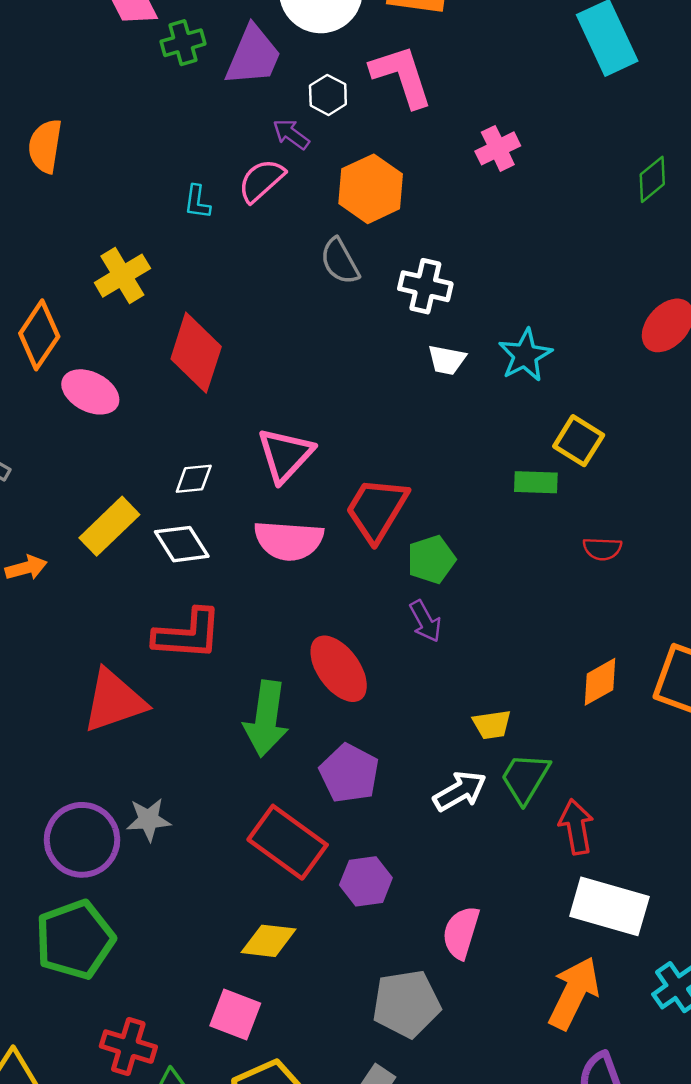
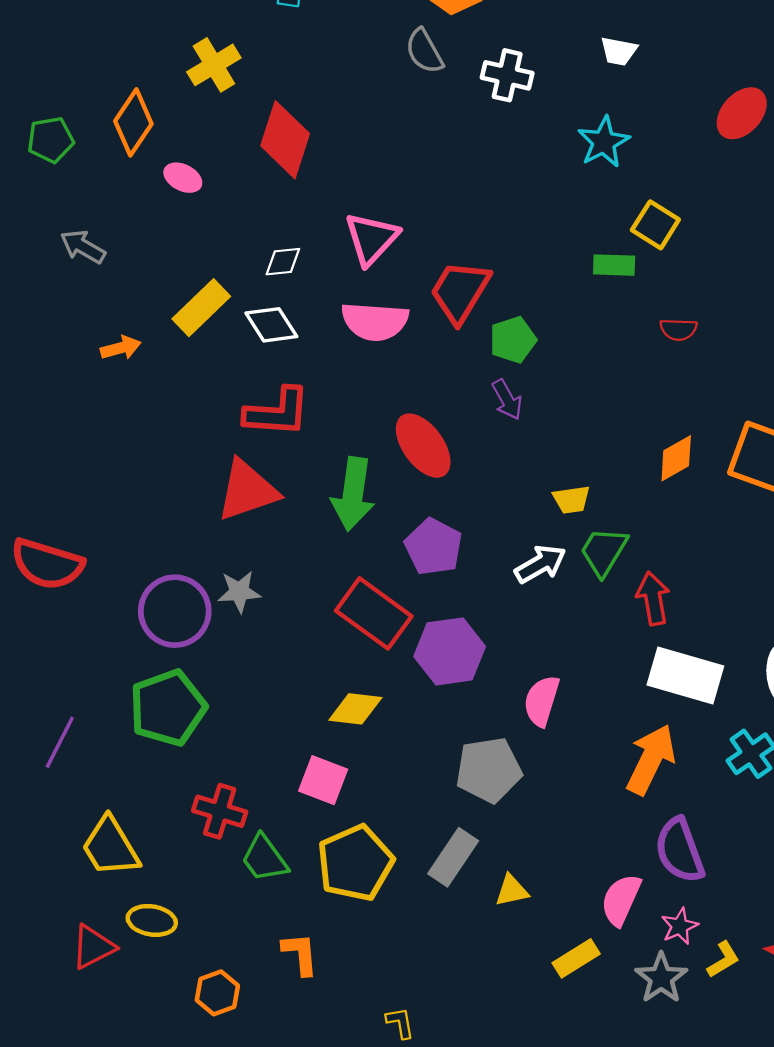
white trapezoid: (447, 360) -> (619, 51), moved
pink ellipse: (90, 392) -> (183, 178), size x0.7
red triangle: (114, 701) -> (247, 490), moved
purple hexagon: (366, 881) -> (450, 651), size x1.4

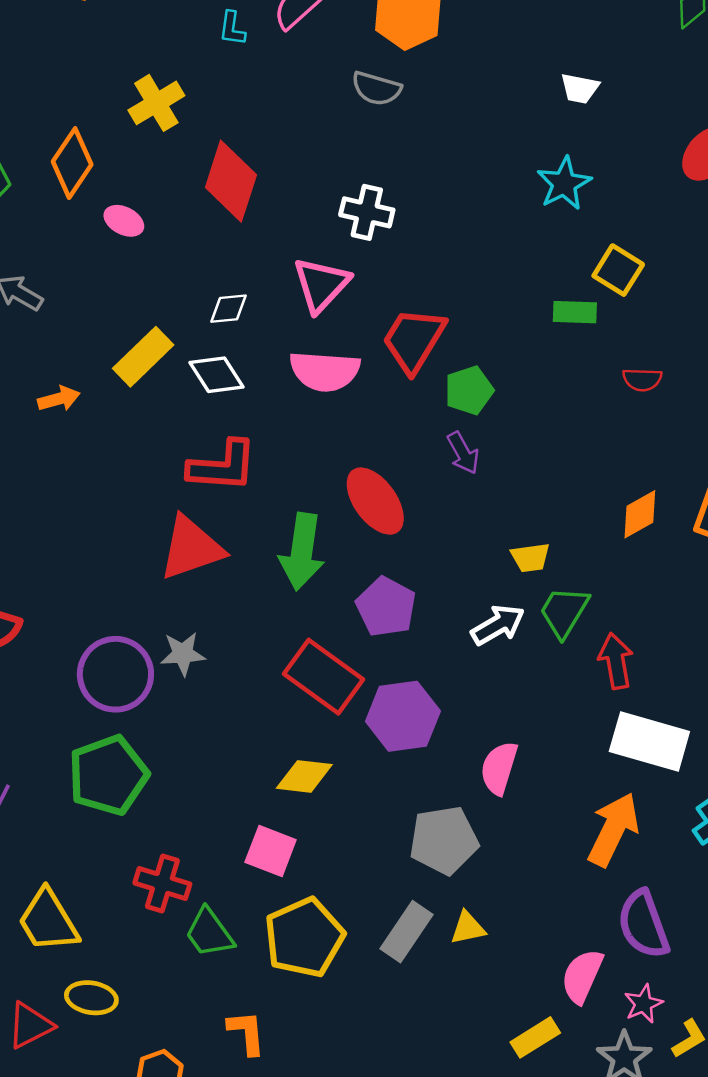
gray semicircle: (424, 51) -> (376, 88), turned -45
white cross: (507, 75) -> (367, 212), moved
yellow triangle: (512, 891) -> (468, 928), moved

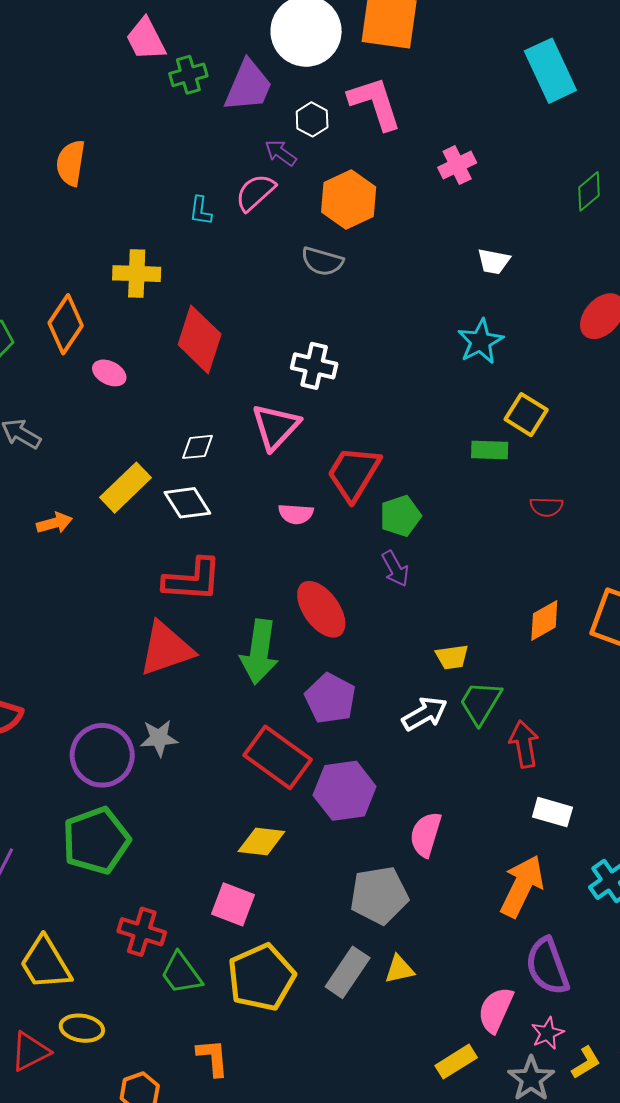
yellow cross: (156, 103) -> (137, 274), turned 33
pink semicircle: (325, 371) -> (296, 514), moved, size x0.6
white rectangle: (649, 742) -> (552, 812), size x0.6

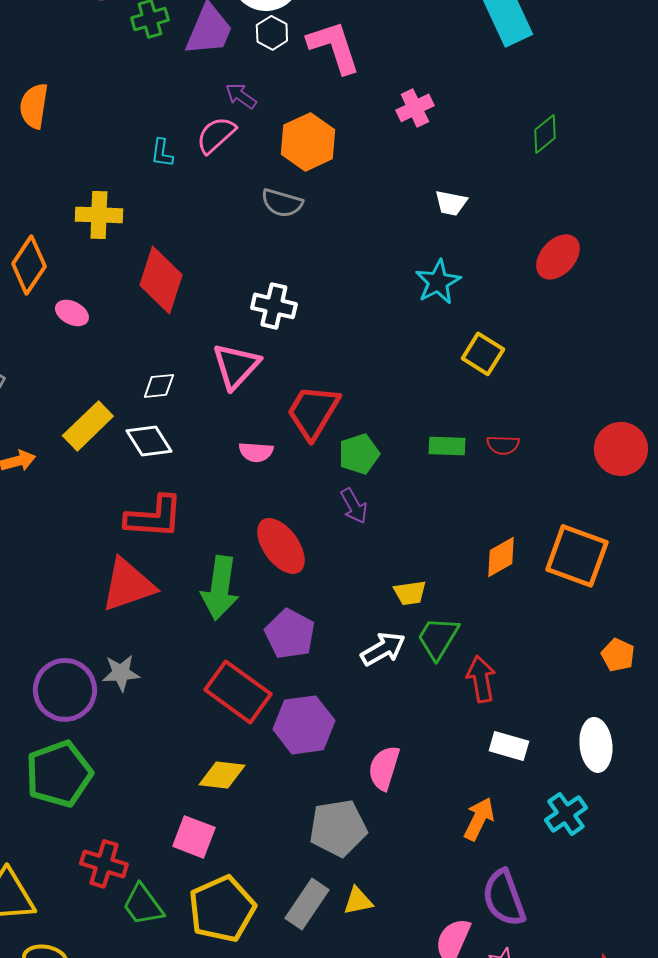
white hexagon: (312, 119) -> (272, 33), moved
green rectangle: (490, 450) -> (447, 446), moved
orange arrow: (522, 886) -> (479, 819), size x0.7

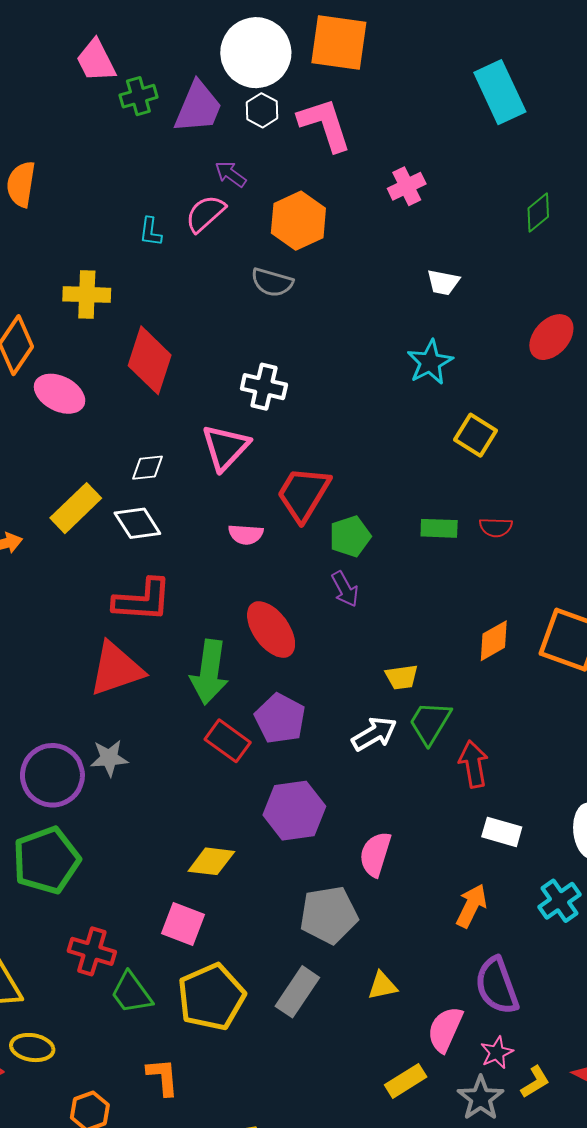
pink ellipse: (72, 313) -> (60, 394), size x1.5
red rectangle: (238, 692) -> (228, 741), moved, size x0.7
yellow triangle: (358, 901) -> (382, 986), moved

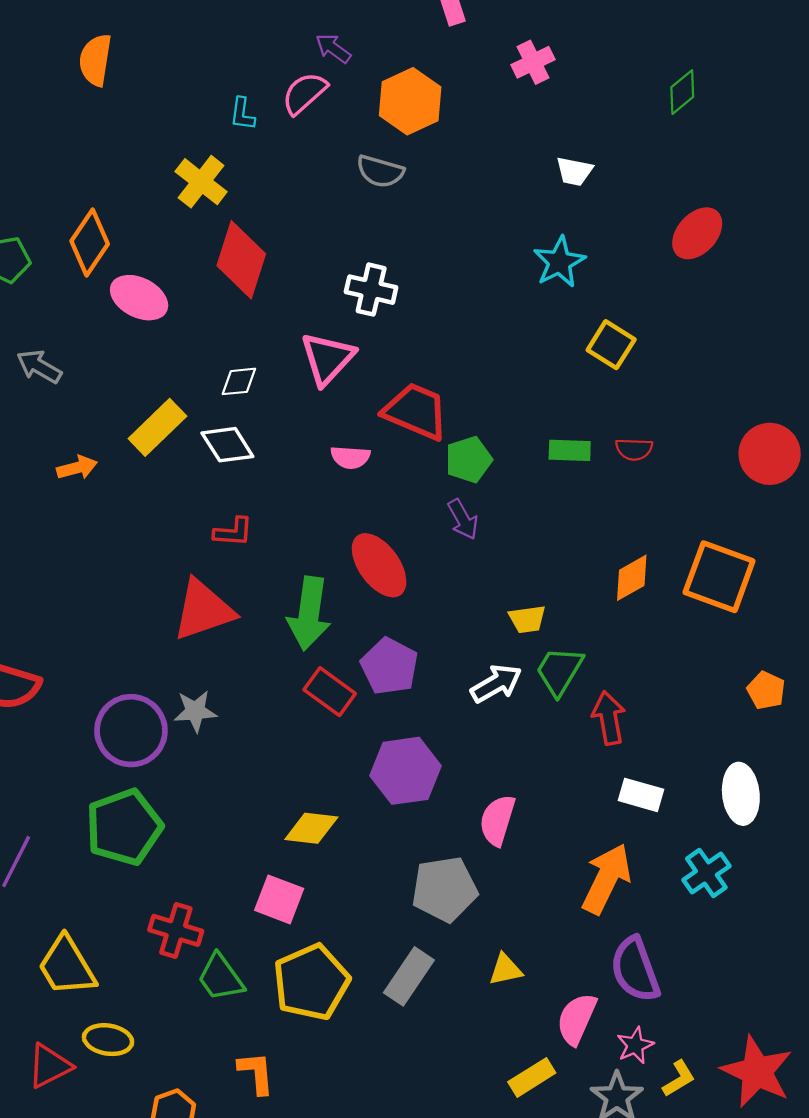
yellow cross: (87, 295) -> (201, 182), moved, turned 36
red trapezoid: (303, 494) -> (416, 411), turned 82
red L-shape: (143, 600) -> (233, 532), size x0.6
orange arrow: (471, 906) -> (606, 879), size x1.4

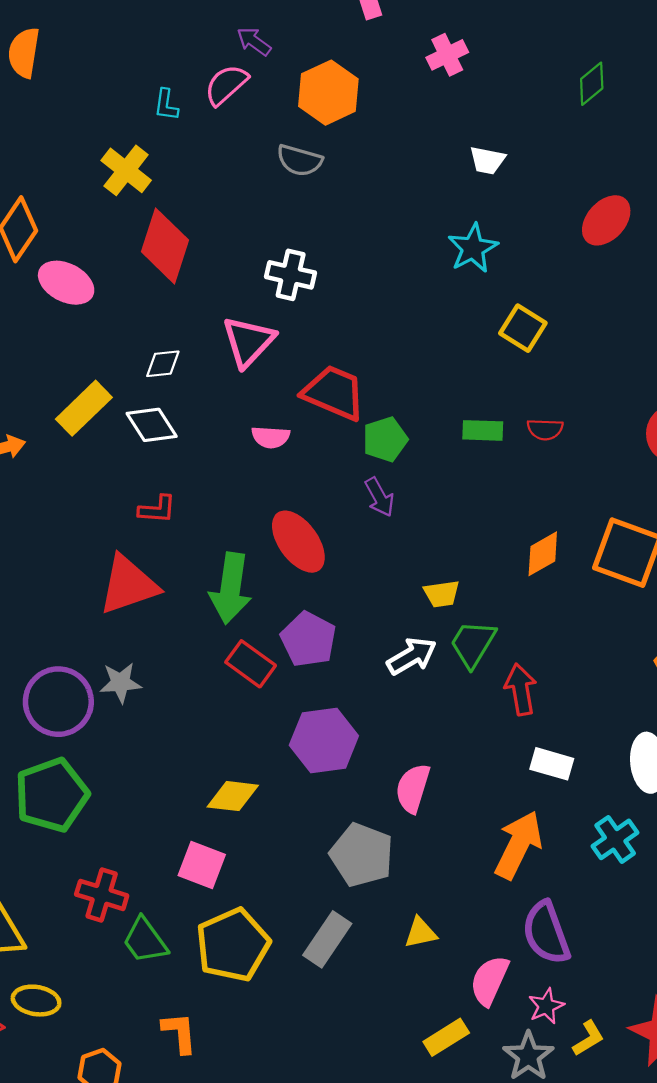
gray pentagon: (445, 889) -> (362, 855), turned 30

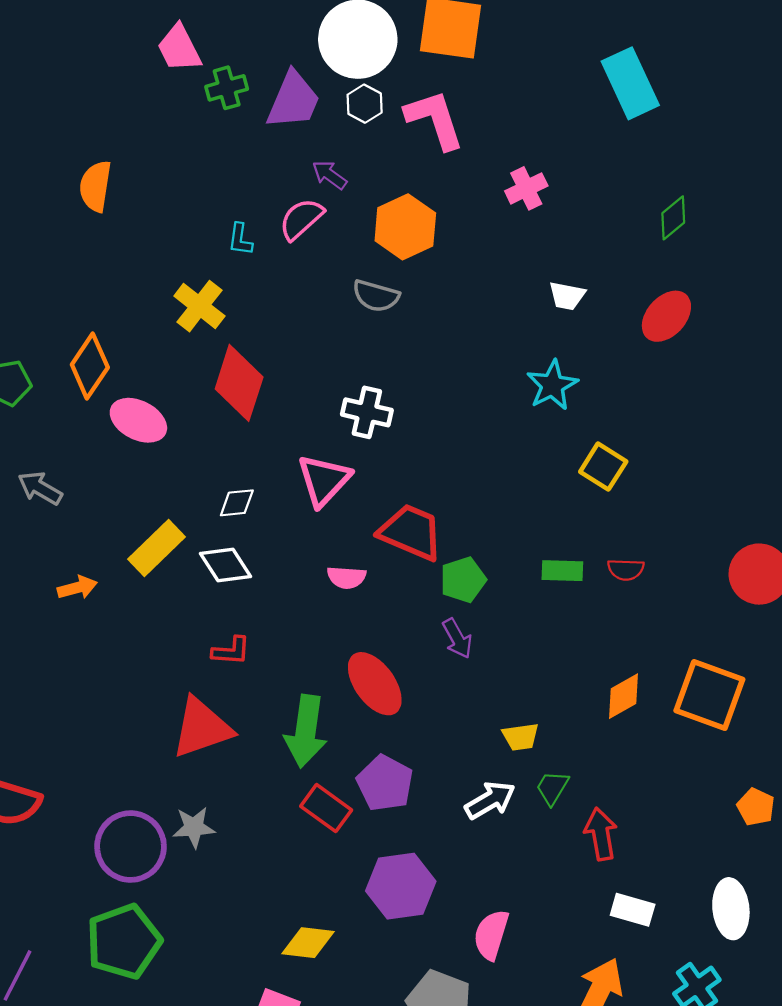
red ellipse: (606, 220) -> (666, 316), moved
green trapezoid: (473, 644) -> (552, 788), size x0.7

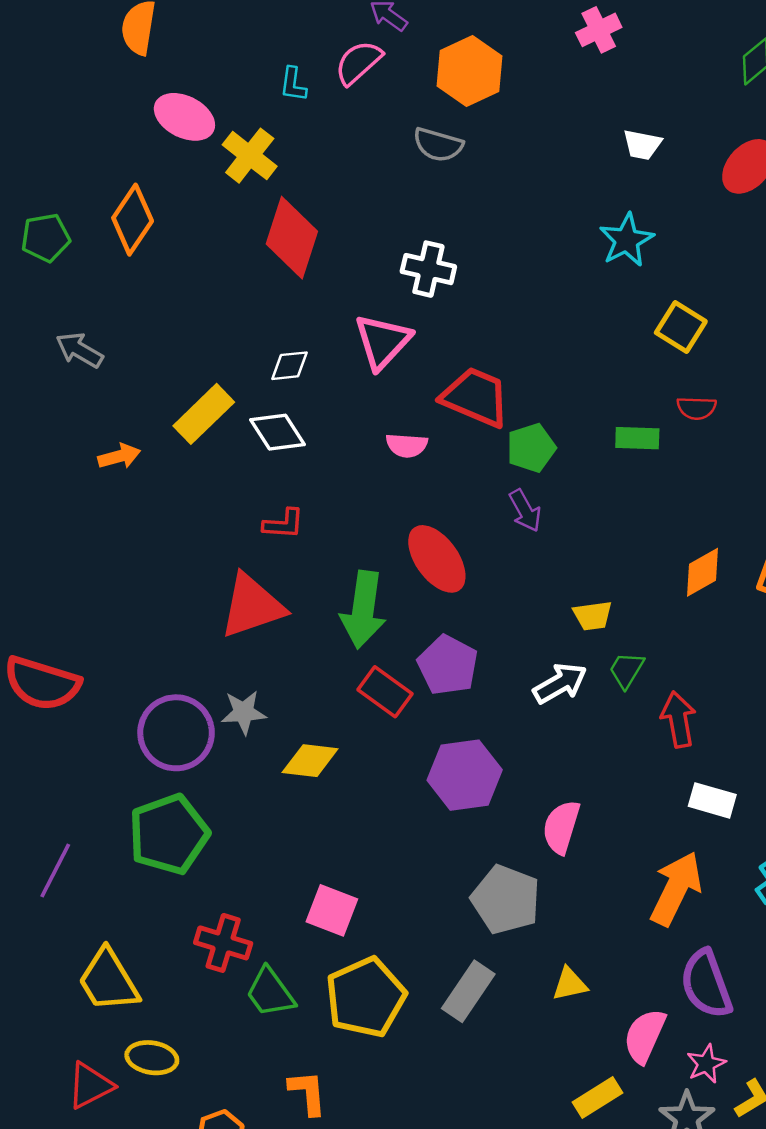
pink ellipse: (138, 420) -> (184, 117), moved
red semicircle: (626, 569) -> (697, 408), moved
yellow diamond: (308, 943) -> (310, 761), moved

